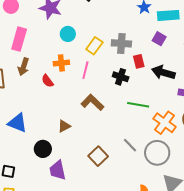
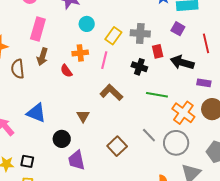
brown triangle: (64, 126) -> (83, 116), turned -32

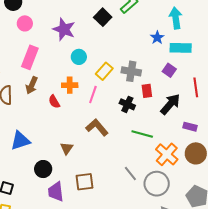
black arrow: (182, 62) -> (170, 104), turned 110
blue triangle: (36, 113) -> (20, 141), turned -45
brown square: (117, 146) -> (85, 182), moved, turned 30

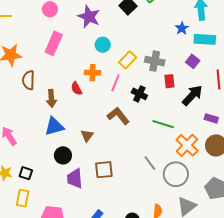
brown arrow: (32, 85) -> (51, 98), moved, turned -30
black cross: (127, 104) -> (139, 94), moved
blue triangle: (20, 141) -> (54, 126), moved

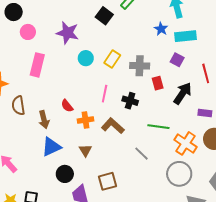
yellow rectangle: (128, 60) -> (112, 59), moved
orange cross: (93, 73) -> (86, 120), moved
gray line: (150, 163) -> (142, 154), moved

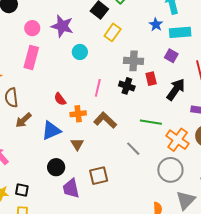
pink circle: (28, 32) -> (32, 28), moved
yellow rectangle: (112, 59) -> (113, 32), moved
black cross: (130, 101) -> (127, 86), moved
brown arrow: (44, 120) -> (23, 120), moved, turned 60
blue triangle: (51, 147) -> (51, 131), moved

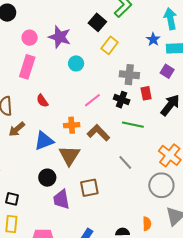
pink line: (98, 88) -> (92, 100), turned 36
red semicircle: (60, 99) -> (42, 101), moved
green line: (151, 122) -> (133, 125), moved
brown triangle: (77, 144) -> (69, 155), size x1.6

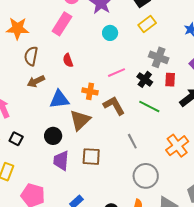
gray circle: (161, 185) -> (146, 176), moved
black square: (12, 199) -> (16, 139), moved

